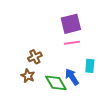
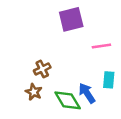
purple square: (71, 24) -> (71, 19), moved
pink line: (72, 43) -> (101, 46), moved

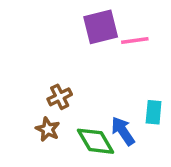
pink line: (101, 46) -> (135, 40), moved

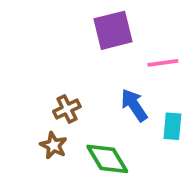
pink line: (135, 40) -> (163, 63), moved
blue arrow: (123, 131) -> (134, 105), moved

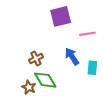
brown star: (54, 145) -> (29, 87), moved
green diamond: (107, 159) -> (45, 80), moved

